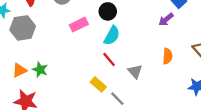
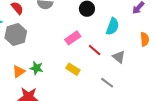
pink rectangle: (79, 25) -> (73, 38), moved
cyan semicircle: (112, 36) -> (113, 26), moved
yellow rectangle: (98, 84) -> (73, 69), moved

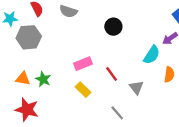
cyan semicircle: (113, 26) -> (152, 55), moved
pink rectangle: (73, 38) -> (83, 64), moved
orange triangle: (19, 71) -> (23, 79), turned 32

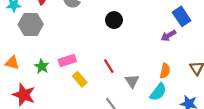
cyan semicircle: (152, 55) -> (158, 92), moved
pink rectangle: (83, 64) -> (67, 60), moved
orange triangle: (23, 79) -> (12, 63), moved

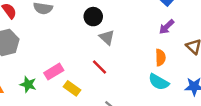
purple arrow: (168, 36) -> (167, 27), moved
gray triangle: (132, 81) -> (107, 37), moved
cyan semicircle: (158, 92) -> (159, 82), turned 96

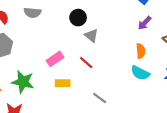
pink rectangle: (54, 72) -> (55, 59), moved
green star: (28, 84) -> (23, 82), size x1.5
yellow rectangle: (72, 88) -> (63, 83), turned -32

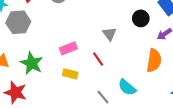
black circle: (78, 18) -> (141, 18), moved
orange semicircle: (141, 51) -> (154, 60), size x1.5
cyan semicircle: (140, 73) -> (127, 87), moved

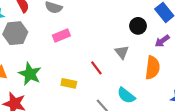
gray triangle: (109, 34) -> (122, 52), moved
pink rectangle: (68, 48) -> (61, 36), moved

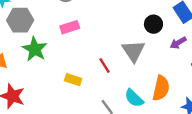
gray triangle: (122, 52) -> (133, 51), size x1.5
orange semicircle: (152, 68) -> (161, 88), moved
green star: (30, 74) -> (35, 49), moved

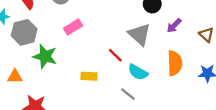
purple arrow: (178, 43) -> (174, 26), moved
cyan semicircle: (134, 98) -> (138, 72), moved

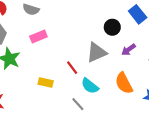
gray triangle: (139, 34) -> (97, 53), turned 45
orange semicircle: (175, 63) -> (124, 83), turned 145

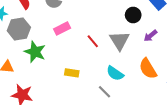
gray triangle: (97, 53) -> (119, 41), turned -35
red line: (72, 68) -> (93, 41), moved

